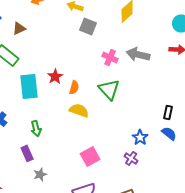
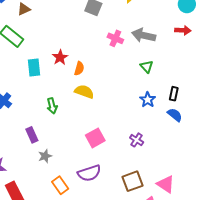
cyan rectangle: (29, 86) -> (34, 68), size x0.7
green triangle: (109, 89) -> (147, 67), moved, size x0.6
green arrow: (36, 128) -> (52, 106), moved
blue star: (140, 137) -> (148, 100), moved

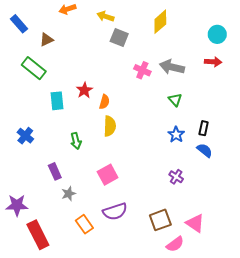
yellow semicircle: (84, 92) -> (110, 126), turned 72
pink square: (95, 138) -> (108, 175), moved
purple cross: (137, 140) -> (176, 177), moved

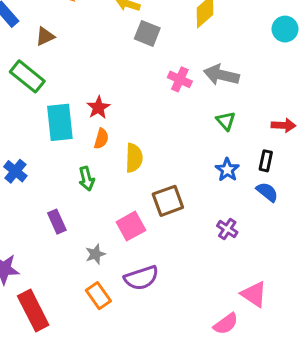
red arrow: (213, 62) -> (284, 125), moved
cyan rectangle: (57, 101) -> (60, 122), size x1.4
orange semicircle: (104, 102) -> (101, 139), moved
gray star: (69, 194) -> (95, 254), moved
brown square: (160, 220) -> (168, 201), moved

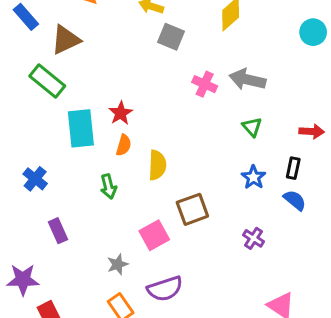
brown triangle: (45, 36) -> (66, 40), size x1.5
purple rectangle: (57, 222) -> (58, 231), moved

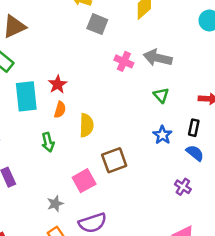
purple cross: (254, 238) -> (183, 187), moved

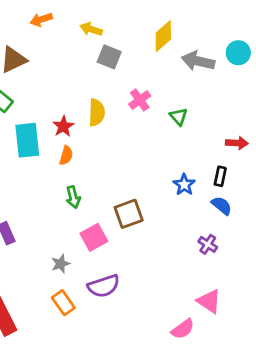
gray arrow: (158, 58) -> (198, 61), moved
pink cross: (124, 61) -> (140, 100), turned 30
green triangle: (161, 95) -> (179, 117), moved
yellow semicircle: (86, 125) -> (97, 112), moved
green arrow: (48, 142) -> (73, 197), moved

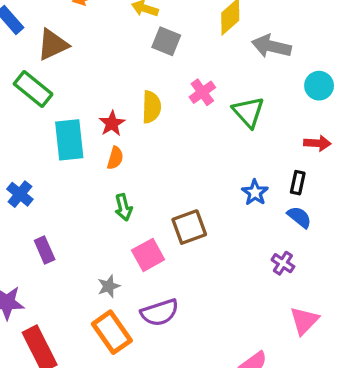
cyan circle: (238, 53) -> (319, 86), moved
green triangle: (179, 117) -> (248, 112), size x1.5
pink triangle: (209, 301) -> (304, 321), moved, turned 40
orange rectangle: (63, 303) -> (112, 332), size x1.4

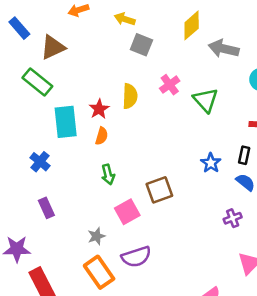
blue cross: (20, 194) -> (40, 162), moved
purple cross: (283, 263) -> (233, 218), turned 36

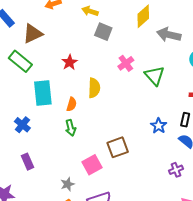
yellow semicircle: (130, 96) -> (94, 88), moved
red star: (99, 109) -> (70, 62), moved
green arrow: (108, 175) -> (71, 128), moved

